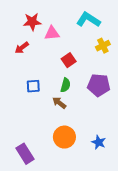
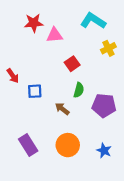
red arrow: (22, 48) -> (13, 76), moved, turned -88
green semicircle: (65, 85) -> (79, 90), moved
purple pentagon: (99, 85) -> (104, 105), moved
purple rectangle: (25, 154) -> (28, 145), moved

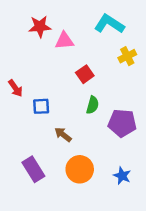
brown arrow: (62, 109) -> (63, 135), moved

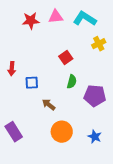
pink triangle: (64, 41) -> (56, 17), moved
red arrow: (15, 88) -> (12, 69), turned 40
purple rectangle: (33, 169) -> (14, 132), moved

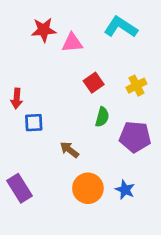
pink triangle: (56, 17) -> (72, 43), moved
yellow cross: (99, 44) -> (136, 86), moved
blue square: (32, 83) -> (34, 123), moved
blue star: (95, 137) -> (125, 190), moved

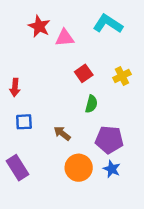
red star: (44, 30) -> (39, 26), turned 30
blue square: (34, 123) -> (24, 122), moved
purple pentagon: (135, 137) -> (109, 140), moved

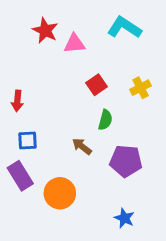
brown arrow: (62, 133) -> (82, 146), moved
purple rectangle: (18, 168) -> (20, 176), moved
orange circle: (79, 168) -> (60, 193), moved
blue star: (112, 169) -> (124, 218), moved

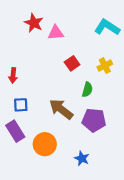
cyan L-shape: (124, 28) -> (107, 27), moved
green semicircle: (105, 120) -> (87, 90), moved
brown arrow: (82, 146) -> (61, 109), size x1.6
blue star: (124, 218) -> (82, 158), moved

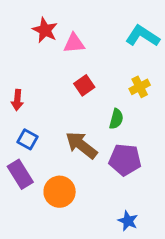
red square: (72, 63) -> (84, 85), moved
blue square: (21, 105) -> (27, 139), turned 32
blue star: (82, 158) -> (128, 221), moved

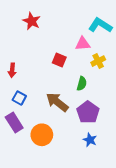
pink triangle: (74, 43) -> (83, 44), moved
red square: (84, 85) -> (59, 60), turned -32
purple pentagon: (125, 160) -> (88, 112), turned 30
blue star: (128, 221) -> (90, 140), moved

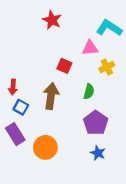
red star: (32, 21) -> (52, 20), moved
red arrow: (12, 70) -> (13, 87), moved
brown arrow: (57, 102) -> (51, 96), moved, turned 60

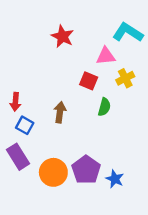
red star: (52, 20) -> (63, 36), moved
red square: (64, 66) -> (89, 81), moved
brown arrow: (51, 96) -> (60, 112), size x0.7
purple pentagon: (96, 123) -> (86, 170), moved

